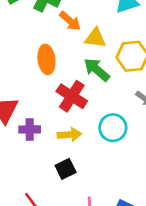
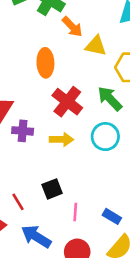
green arrow: (97, 70) -> (110, 99), moved
black square: (66, 169) -> (52, 189), moved

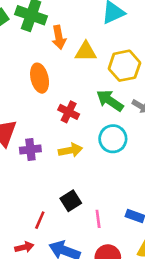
orange arrow: (72, 27) -> (59, 37), turned 45
red cross: (67, 102) -> (69, 112), size x0.7
red line: (18, 202) -> (40, 220), turned 66

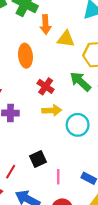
cyan circle: (113, 139) -> (78, 125), moved
yellow arrow: (70, 150) -> (52, 110), moved

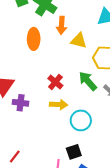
orange ellipse: (25, 56) -> (34, 39), moved
black square: (38, 159) -> (74, 152), moved

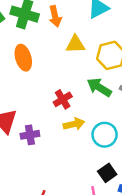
orange arrow: (62, 25) -> (55, 16), moved
red cross: (55, 82) -> (63, 99), turned 35

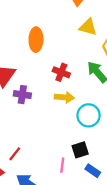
orange ellipse: (23, 58) -> (36, 40), moved
red cross: (63, 99) -> (61, 72), turned 35

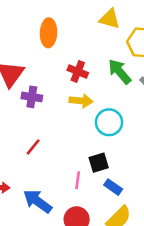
red line: (15, 154) -> (33, 147), moved

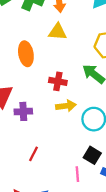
yellow triangle: (110, 19) -> (58, 32), moved
black square: (99, 163) -> (92, 155), turned -30

